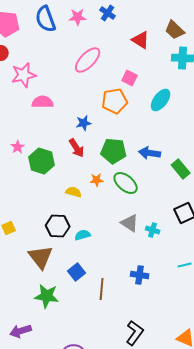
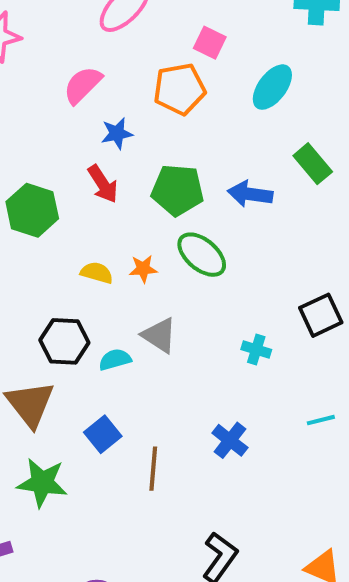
pink semicircle: (43, 102) -> (83, 85), moved, turned -45
green rectangle: (181, 169) -> (313, 164), moved
orange star: (97, 180) -> (143, 269), moved
gray triangle: (130, 223) -> (159, 335), moved
blue cross: (140, 275) -> (230, 440), turned 30

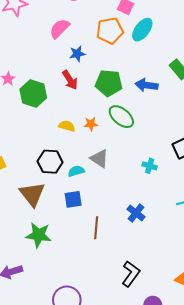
cyan ellipse: (272, 87) -> (142, 30), moved
blue square: (103, 434) -> (73, 199), moved, turned 30

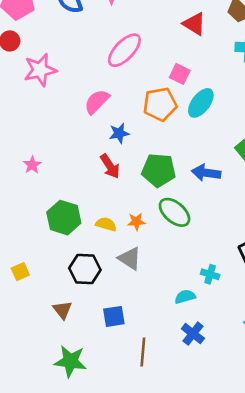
green hexagon: (33, 94) -> (64, 218), moved
gray triangle: (99, 159) -> (130, 258), moved
cyan semicircle: (76, 171) -> (185, 297), moved
brown triangle: (32, 194) -> (62, 310), size x0.6

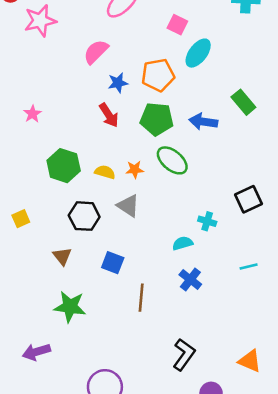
orange pentagon: (160, 104) -> (158, 75), moved
blue square: (114, 316) -> (113, 263), turned 30

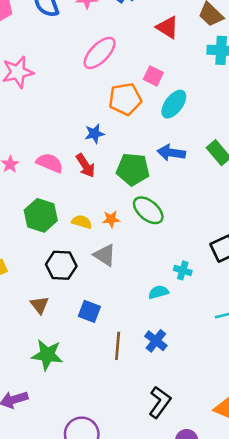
pink semicircle: (96, 52) -> (50, 163), moved, turned 68
orange pentagon: (158, 75) -> (125, 99), moved
blue arrow: (203, 122) -> (171, 153), moved
blue cross: (190, 279) -> (156, 341), moved

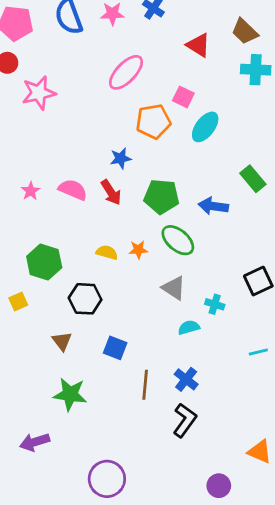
blue arrow: (171, 153) -> (213, 206), moved
green hexagon: (41, 215) -> (44, 262), moved
gray triangle: (105, 255) -> (174, 288), moved
black L-shape: (160, 402) -> (185, 420), moved

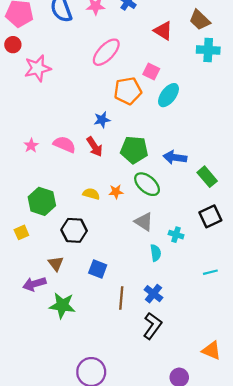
green rectangle: (253, 179) -> (207, 177), moved
cyan semicircle: (189, 327) -> (156, 253), turned 98
purple arrow: (35, 442) -> (34, 284), moved

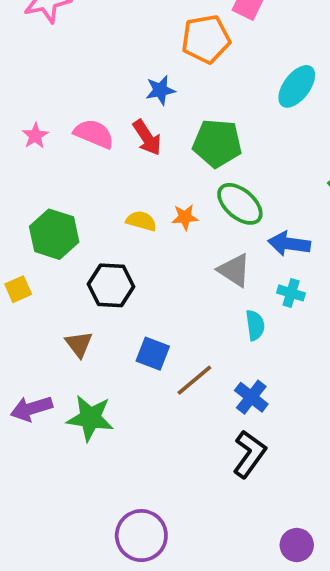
cyan ellipse: (168, 95) -> (297, 86), moved
blue arrow: (175, 157) -> (289, 244), moved
purple arrow: (34, 284) -> (31, 409), moved
brown line: (121, 298) -> (194, 380), moved, turned 45

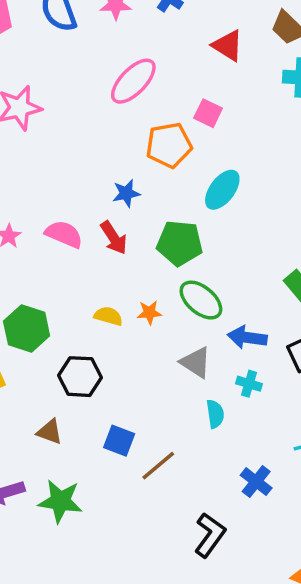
cyan ellipse: (297, 86) -> (222, 190), moved
brown triangle: (79, 344) -> (50, 432), turned -32
blue cross: (251, 397) -> (256, 482), moved

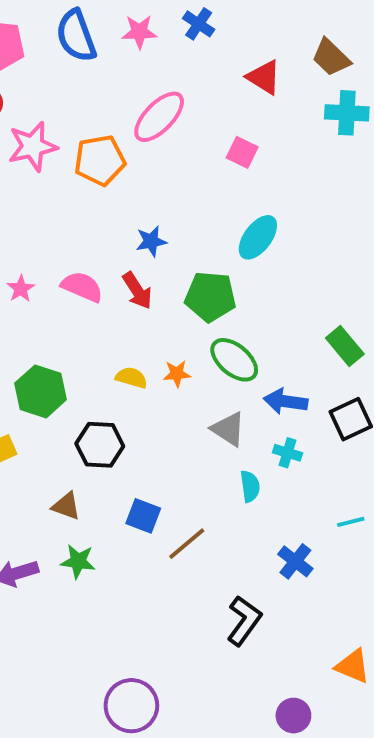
orange pentagon: (169, 145) -> (100, 160), moved
green star: (60, 501) -> (78, 561), moved, size x0.7

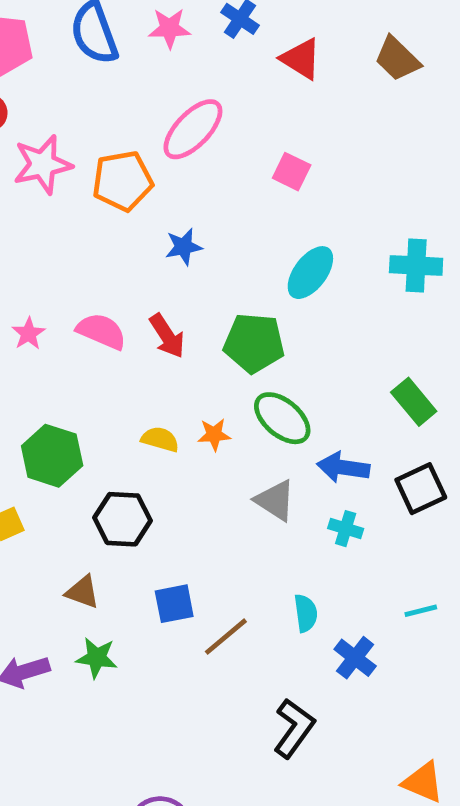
red triangle: (264, 77) -> (301, 59), moved
cyan cross: (347, 113) -> (416, 265), moved
blue star: (151, 241) -> (184, 247), moved
cyan semicircle: (250, 486) -> (306, 613), moved
blue square: (143, 516) -> (174, 604), turned -32

